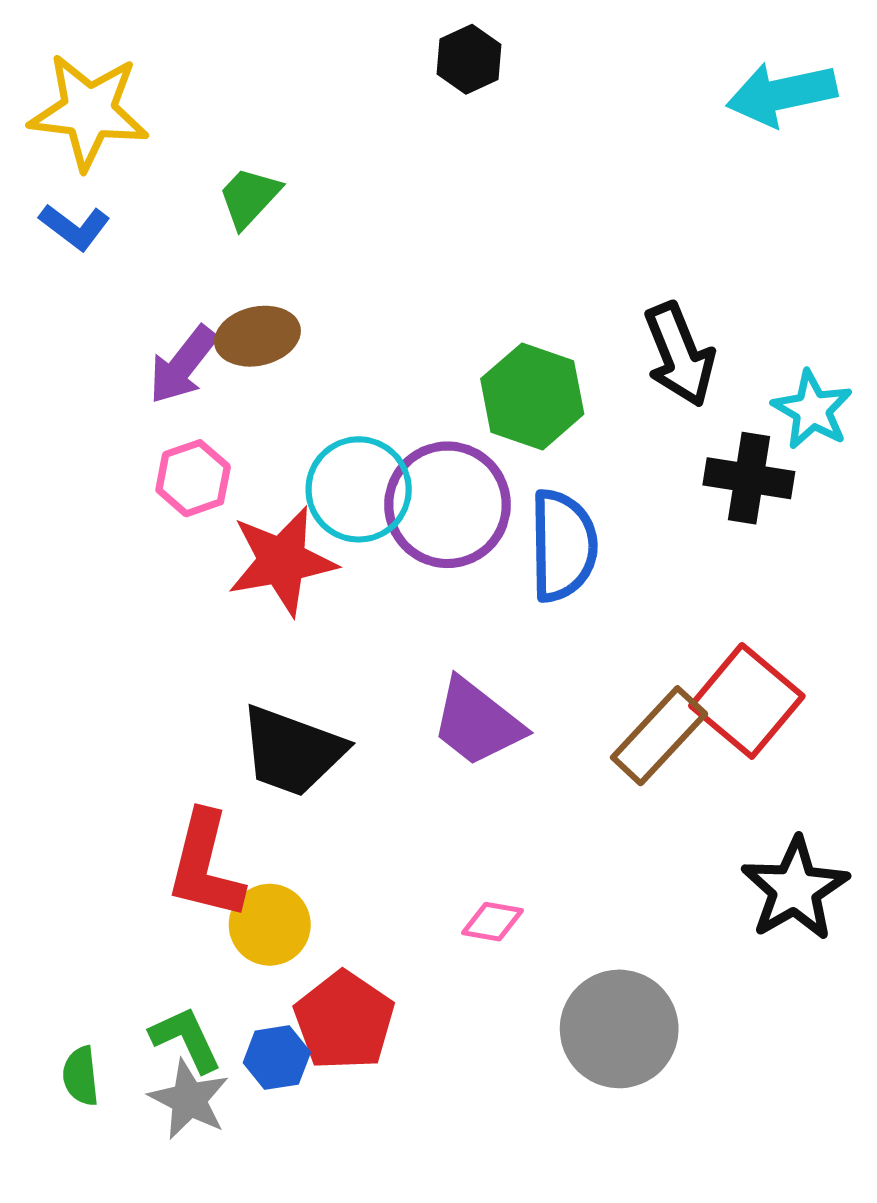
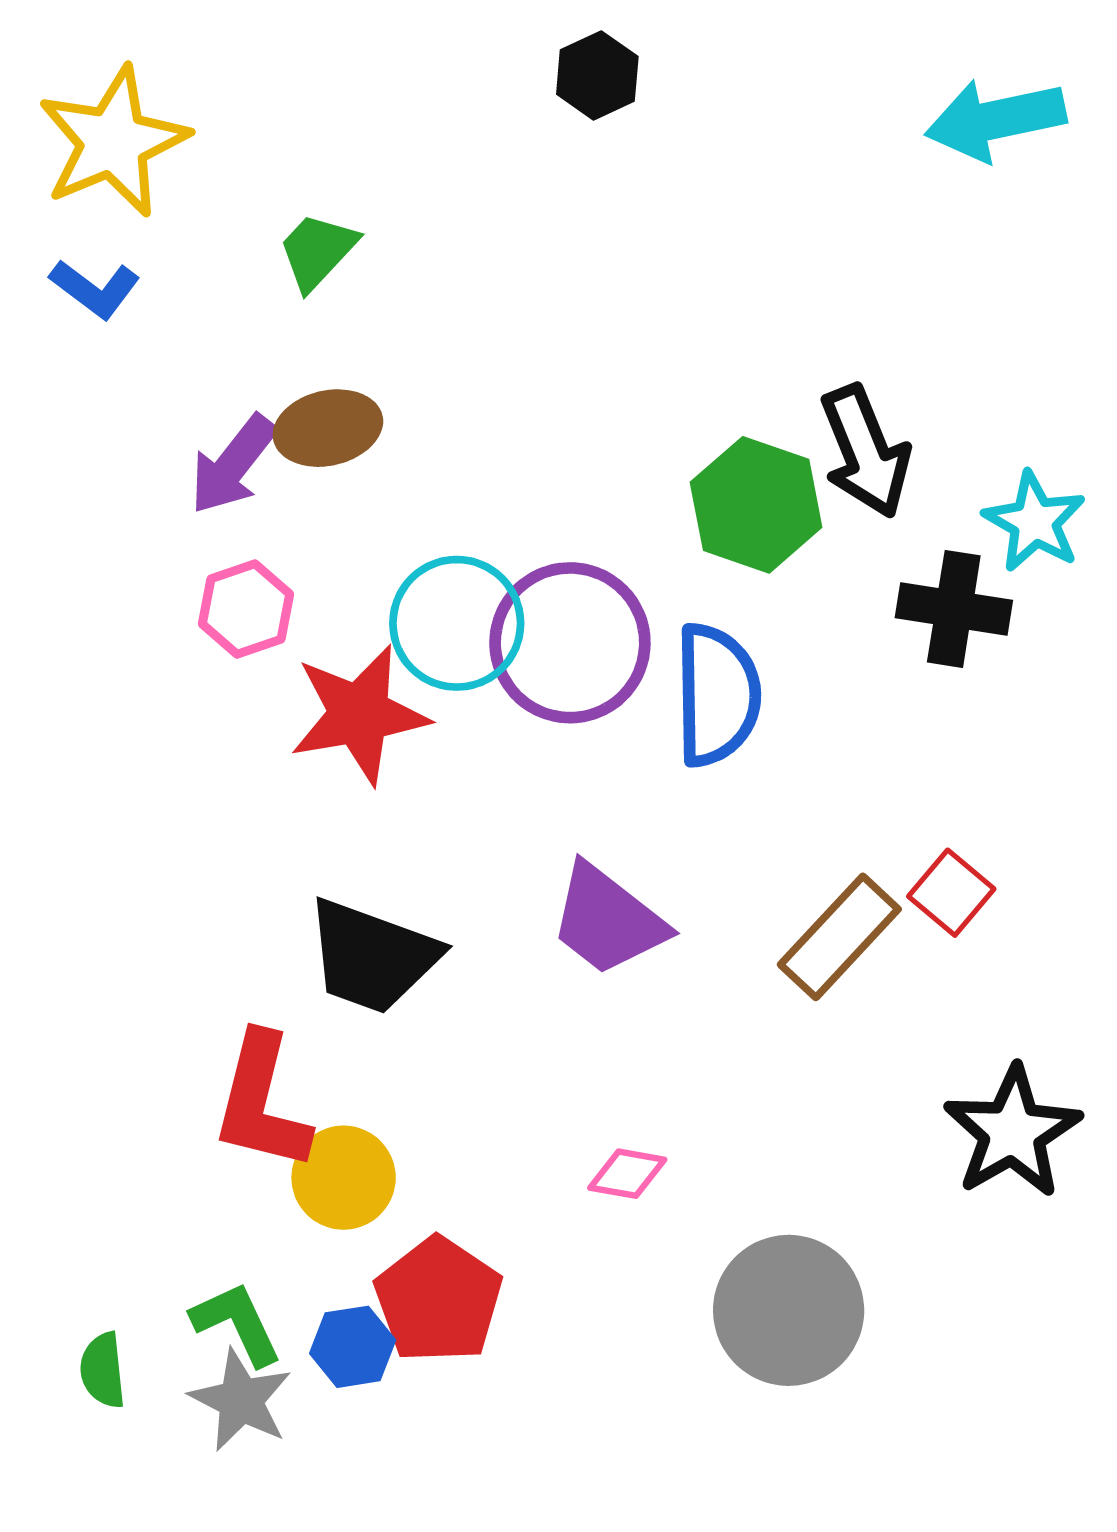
yellow star: (89, 111) -> (113, 142), turned -30
green hexagon: (532, 396) -> (756, 505), moved
red square: (747, 701) -> (951, 893), size x0.6

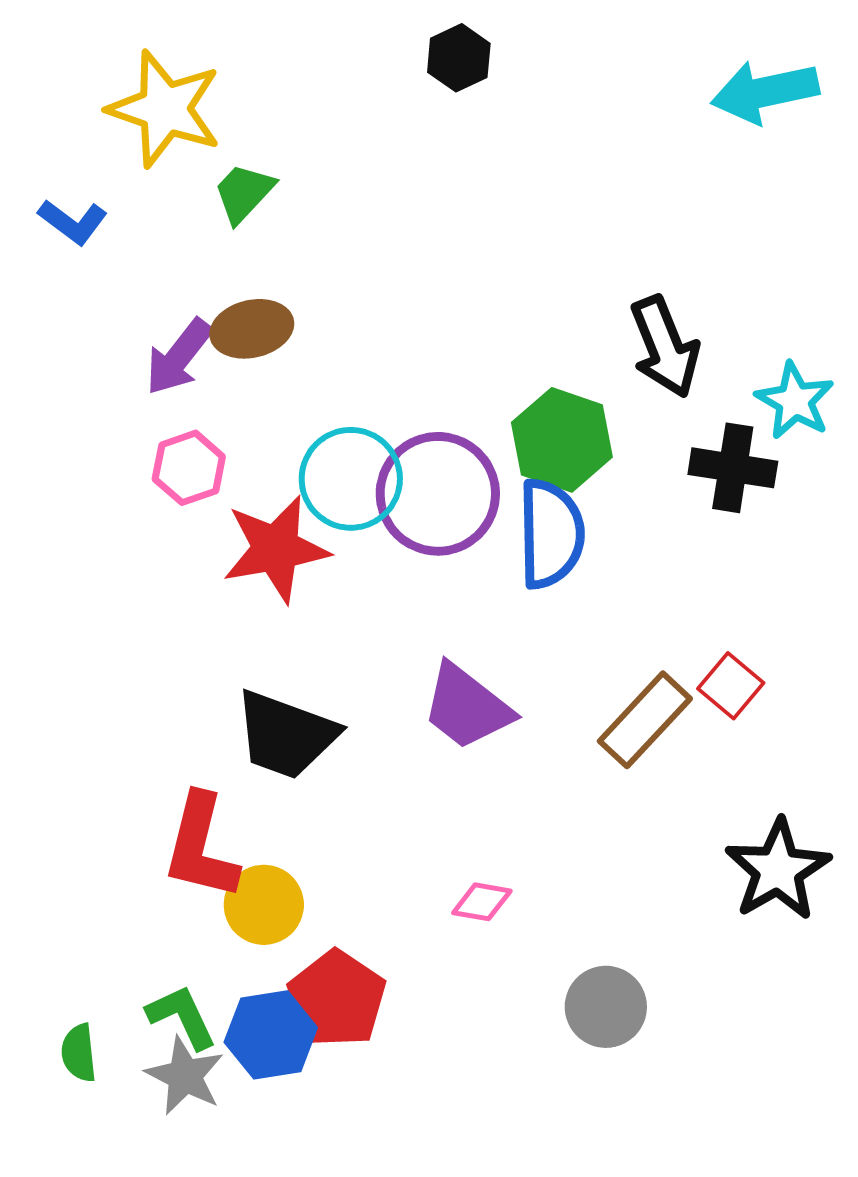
yellow star: (113, 142) -> (165, 109), moved, turned -30
green hexagon: (756, 505) -> (562, 440), moved
gray circle: (789, 1310) -> (606, 1007), size x0.7
blue hexagon: (353, 1347) -> (271, 1035), size x1.4

